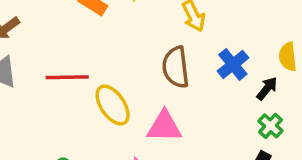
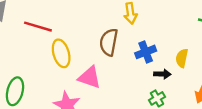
black arrow: (267, 88) -> (162, 74), turned 35

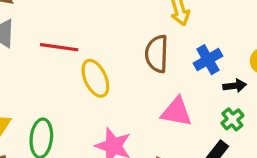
pink triangle: (90, 77) -> (176, 112), moved

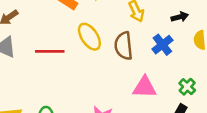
yellow ellipse: (95, 78) -> (89, 37), moved
black arrow: (235, 86) -> (180, 17), moved

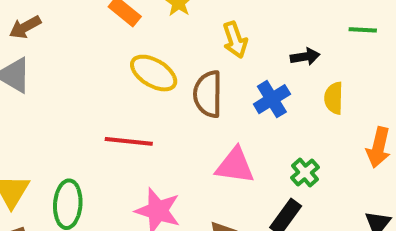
yellow ellipse: (89, 37) -> (154, 73), turned -32
red line: (50, 51) -> (129, 141), moved

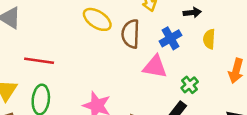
red line: (129, 141) -> (39, 61), moved
pink triangle: (235, 166) -> (155, 67), moved

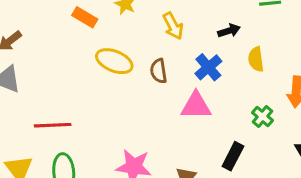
brown semicircle: (131, 34) -> (159, 71), size x0.7
green cross: (190, 85) -> (262, 116), moved

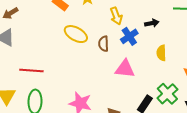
yellow semicircle: (256, 59) -> (161, 53), moved
blue cross: (208, 67) -> (129, 36), moved
green cross: (262, 116) -> (167, 94), moved, size x1.5

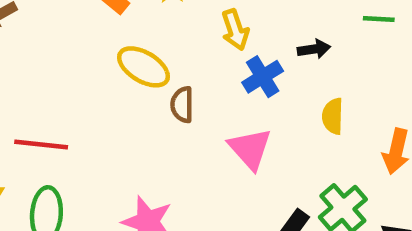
brown semicircle: (104, 44) -> (182, 105), moved
pink triangle: (125, 69) -> (250, 149), turned 40

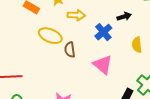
yellow arrow: (235, 30) -> (76, 15), moved, turned -60

